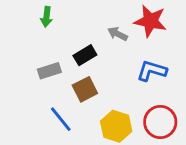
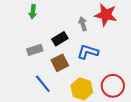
gray arrow: (118, 34) -> (83, 24), turned 48
blue L-shape: (152, 71) -> (88, 52), moved

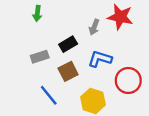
gray arrow: (83, 24) -> (94, 27), turned -144
red circle: (113, 86) -> (128, 80), moved

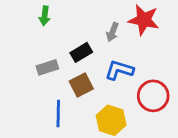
blue line: (49, 95) -> (58, 113), turned 40

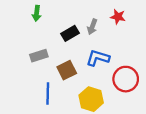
red star: (144, 20) -> (118, 17), size x0.6
black rectangle: (81, 52) -> (70, 33), moved

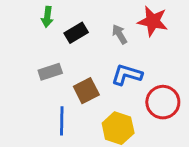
red star: (118, 17) -> (153, 21), size x1.5
gray arrow: (92, 27) -> (120, 34), turned 128
black rectangle: (70, 33) -> (76, 33), moved

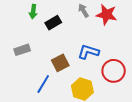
gray arrow: (120, 34) -> (83, 11), moved
gray rectangle: (50, 72) -> (22, 50), moved
blue line: (62, 121) -> (43, 84), turned 30

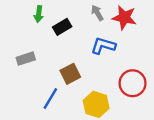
blue L-shape: (88, 52) -> (103, 46), moved

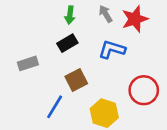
green arrow: (39, 14) -> (70, 15), moved
red star: (124, 18) -> (135, 19), turned -30
black rectangle: (62, 27) -> (67, 43), moved

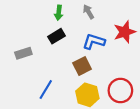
red star: (135, 19) -> (125, 32), moved
brown square: (76, 80) -> (82, 66), moved
red circle: (144, 90) -> (120, 91), moved

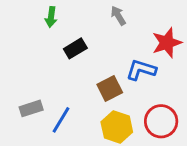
green arrow: (59, 13) -> (51, 17), moved
blue L-shape: (94, 41) -> (141, 70), moved
gray rectangle: (23, 53) -> (31, 108), moved

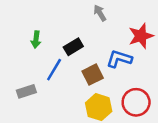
green arrow: (51, 17) -> (36, 40), moved
black rectangle: (75, 48) -> (73, 47), moved
blue line: (61, 120) -> (54, 70), moved

